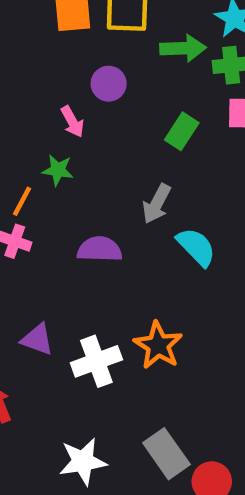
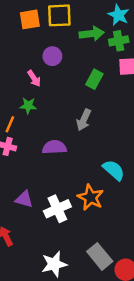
cyan semicircle: (196, 247) -> (114, 170), moved

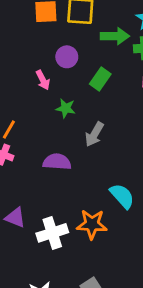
green rectangle: (94, 79) -> (100, 79), moved
green star: (28, 106) -> (66, 108), moved
orange star: (91, 197) -> (92, 224), turned -30

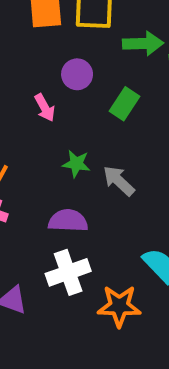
green star: (66, 108) -> (76, 164), moved
gray arrow: (94, 134) -> (119, 181), turned 105
white cross: (52, 233) -> (68, 272), moved

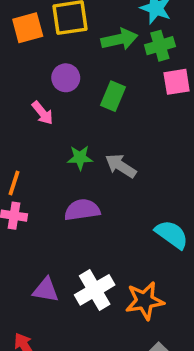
white cross: (68, 272) -> (95, 290), moved
orange star: (119, 306) -> (145, 301), moved

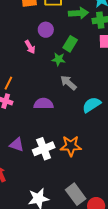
green star: (80, 158) -> (58, 59), moved
cyan semicircle: (172, 234) -> (92, 105), moved, turned -78
orange star: (145, 301) -> (71, 146), moved

